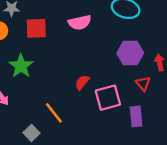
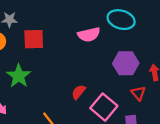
pink semicircle: (80, 22) -> (89, 35), moved
pink square: (108, 98) -> (104, 107), turned -35

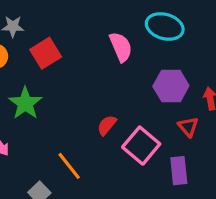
pink semicircle: (89, 35) -> (121, 47), turned -100
red square: (34, 39) -> (46, 53), turned -30

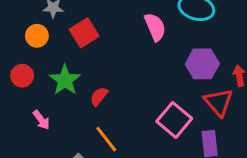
red semicircle: (107, 125) -> (99, 96), moved
red triangle: (188, 127) -> (219, 102), size x1.5

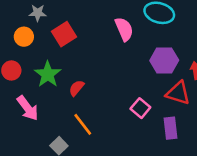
red triangle: (219, 102) -> (178, 93), turned -32
pink arrow: (41, 120) -> (28, 108), size x1.5
pink square: (174, 120) -> (140, 108), size x0.7

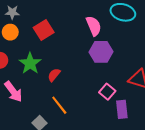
gray star: (38, 13) -> (12, 12), moved
purple hexagon: (164, 60) -> (101, 52), moved
purple rectangle: (171, 128) -> (122, 109), moved

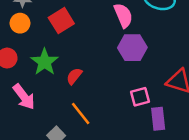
pink square: (107, 92) -> (140, 97), turned 35

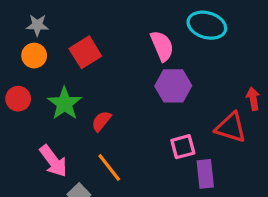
pink arrow: (24, 97) -> (53, 161), moved

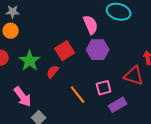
red square: (85, 52) -> (65, 51), moved
orange line: (109, 167) -> (78, 95), moved
purple rectangle: (205, 174) -> (118, 105), turned 66

